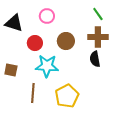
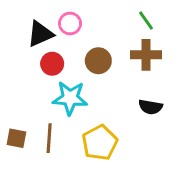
black triangle: (14, 23) -> (40, 34), moved, turned -42
black semicircle: (95, 59) -> (150, 107), moved, turned -70
brown square: (11, 70) -> (16, 138), moved

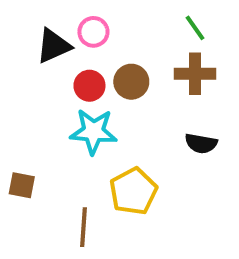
red circle: (52, 64) -> (89, 86), moved
brown line: (49, 138) -> (83, 227), moved

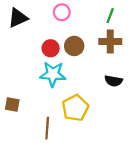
green line: (195, 28) -> (110, 16), turned 56
pink circle: (93, 32) -> (62, 12), moved
black triangle: (54, 46) -> (18, 18), moved

